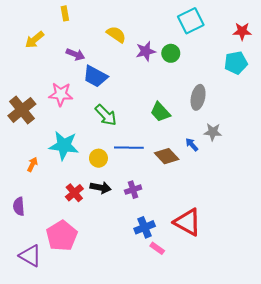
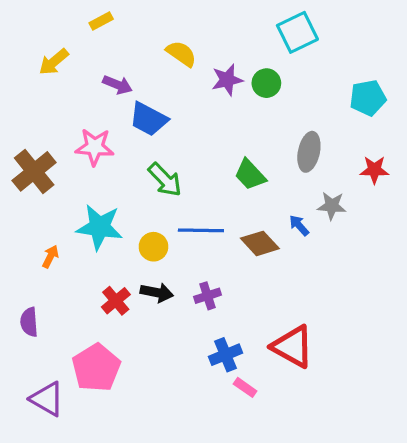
yellow rectangle: (65, 13) -> (101, 21), turned 72
red star: (242, 31) -> (374, 170), moved

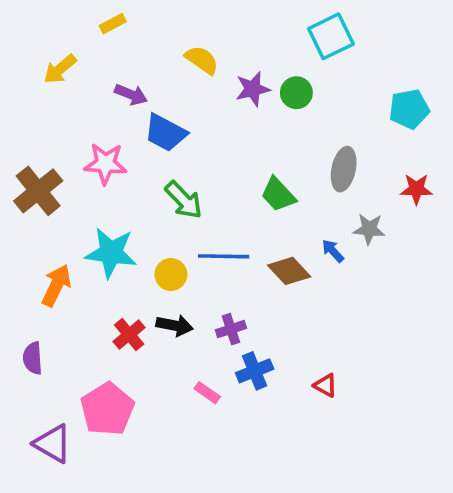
orange arrow: (50, 257) -> (56, 285), size x1.6
red triangle: (293, 347) -> (325, 385), size x0.5
blue cross: (225, 355) -> (255, 371), moved
pink rectangle: (245, 387) -> (207, 393), moved

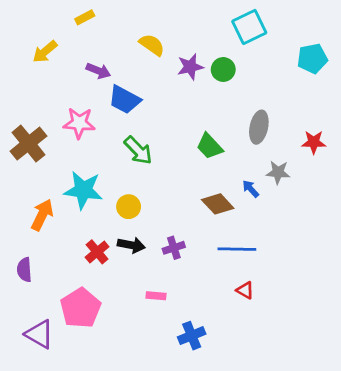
cyan pentagon: (409, 109) -> (312, 59), moved
blue line: (224, 256) -> (237, 249), moved
blue cross: (255, 371) -> (192, 336), moved
pink rectangle: (207, 393) -> (156, 296), turned -30

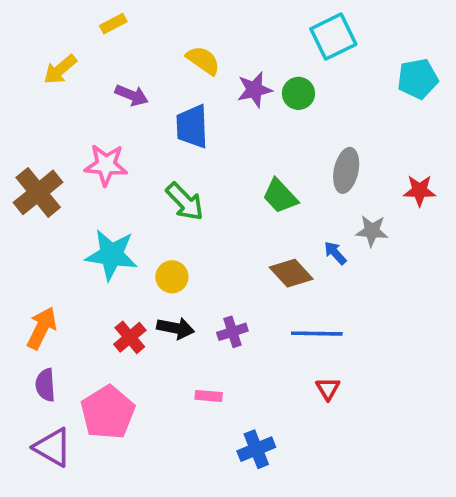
blue trapezoid: (124, 100) -> (192, 126), moved, turned 60
orange arrow: (42, 215) -> (42, 328), moved
purple semicircle: (24, 270) -> (45, 385), moved
red triangle: (245, 290) -> (328, 389), turned 30

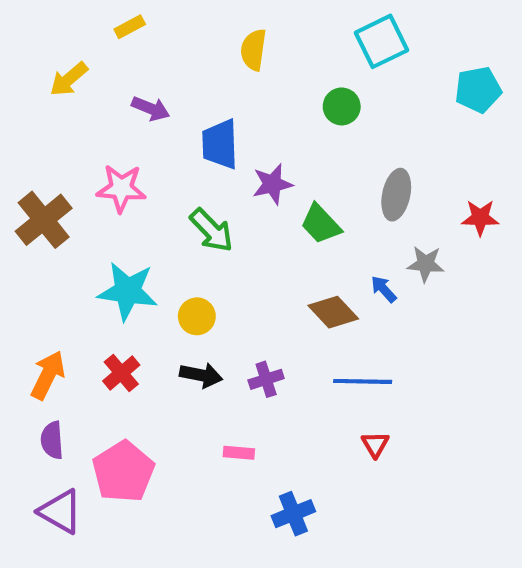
yellow semicircle: (203, 60) -> (254, 50), moved, turned -117
purple star: (254, 90) -> (272, 184), moved
red cross: (130, 337) -> (121, 373), moved

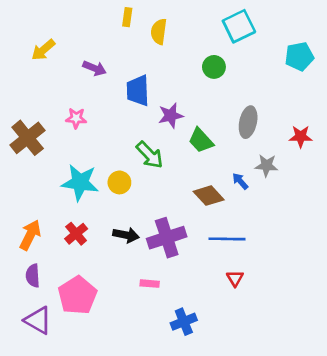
yellow rectangle: (130, 27) -> (127, 17), moved, turned -54
pink star: (121, 188) -> (76, 118), size x0.7
green arrow: (212, 230) -> (150, 155), moved
yellow circle: (197, 316) -> (119, 182), moved
purple cross: (266, 379) -> (167, 238), size x1.8

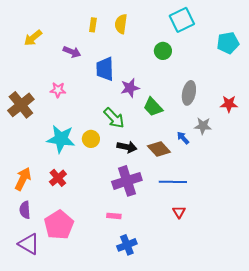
yellow rectangle: (127, 17) -> (93, 25), moved
black arrow: (126, 235) -> (127, 147), moved
blue cross: (184, 322) -> (127, 245), moved

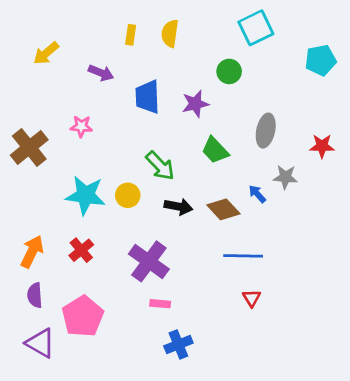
purple star: (130, 88) -> (195, 104), moved
purple cross: (127, 181) -> (149, 261), moved, turned -36

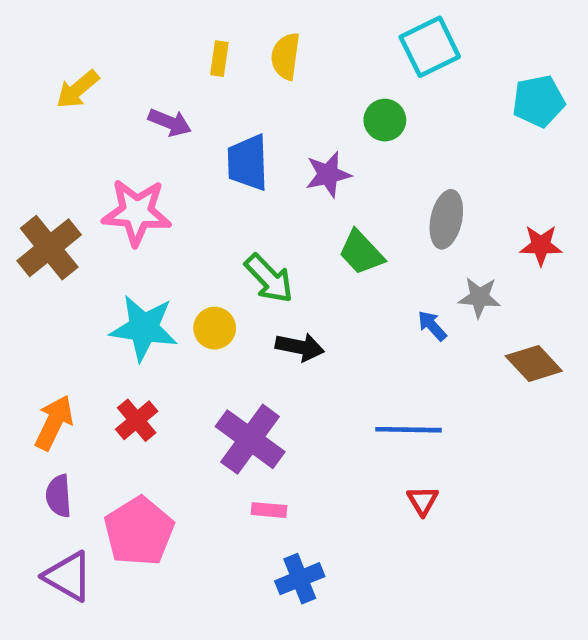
pink star: (81, 126) -> (137, 212), size x1.8
brown diamond: (223, 209) -> (534, 364), moved

